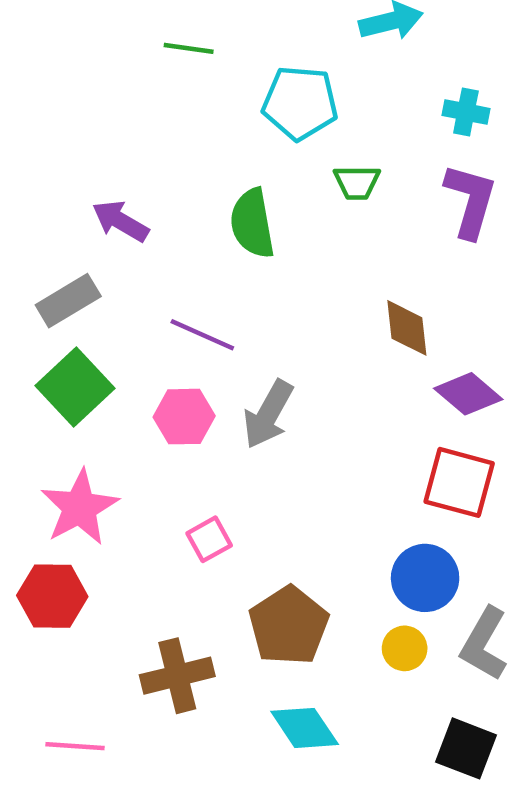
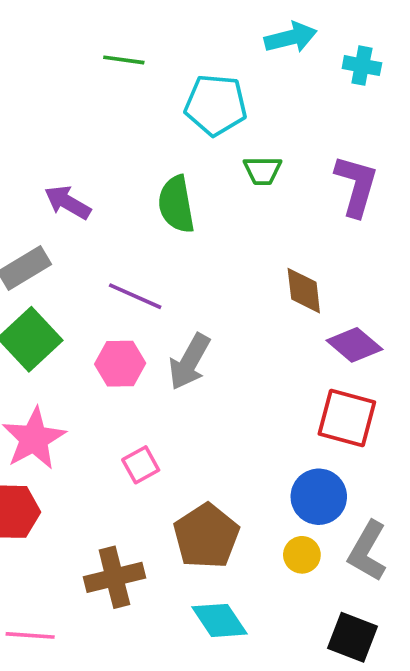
cyan cross: (466, 112) -> (362, 66), moved

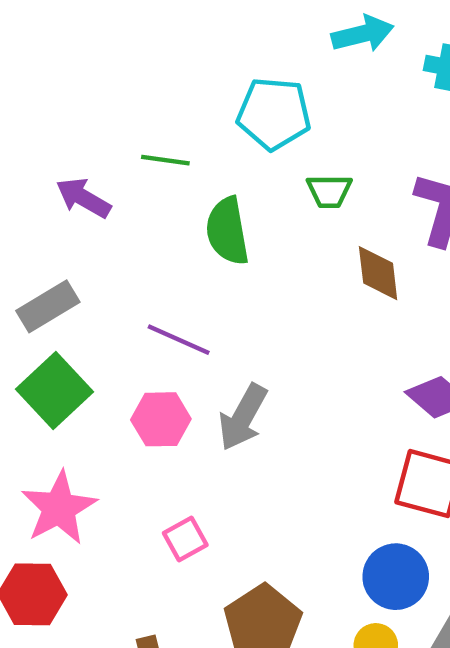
green line: (124, 60) -> (165, 160), moved
purple arrow: (68, 202) -> (83, 198), moved
brown diamond: (304, 291) -> (378, 273), moved

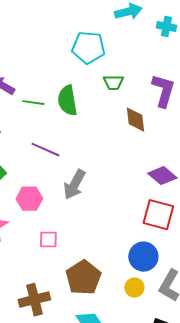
green line: (165, 160) -> (33, 103), moved
pink hexagon: (161, 419) -> (29, 199), moved
pink square: (185, 539) -> (48, 240), turned 30

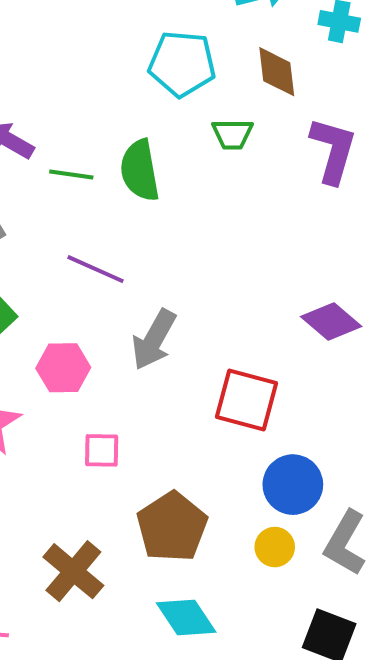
brown diamond: (135, 120) -> (277, 72), moved
red square: (158, 215) -> (247, 400), moved
brown cross: (34, 300) -> (73, 571), turned -36

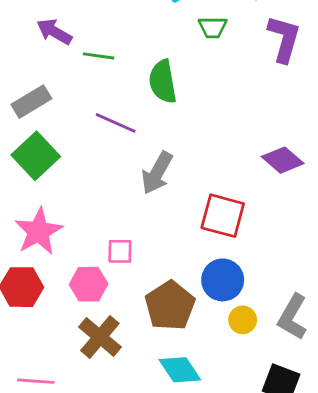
green semicircle: (140, 170) -> (163, 82), moved
pink hexagon: (63, 368) -> (89, 284), moved
blue circle: (293, 485) -> (223, 280), moved

